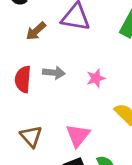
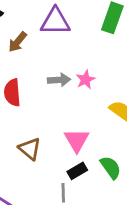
gray arrow: (54, 73) -> (59, 80), moved

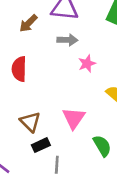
gray arrow: (59, 80) -> (67, 40), moved
black rectangle: (77, 171) -> (41, 145), moved

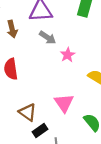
brown arrow: (28, 23) -> (12, 29), turned -49
gray arrow: (67, 40) -> (48, 38), turned 42

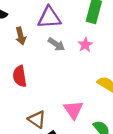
pink star: (68, 55) -> (85, 45), moved

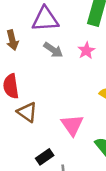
brown triangle: (37, 119) -> (27, 112), moved

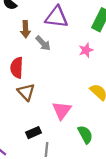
gray arrow: (53, 50) -> (43, 43), moved

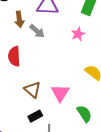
brown triangle: (26, 92) -> (33, 90), moved

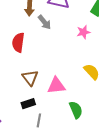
pink triangle: (60, 93) -> (56, 86), turned 42

